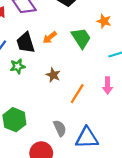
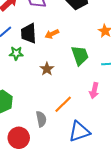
green trapezoid: (81, 38) -> (80, 55), moved
orange line: (77, 94) -> (63, 104), moved
blue triangle: (87, 138) -> (79, 131), moved, turned -30

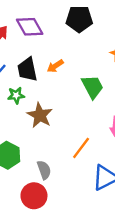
brown star: (47, 69) -> (40, 115), moved, size x1.5
gray semicircle: (41, 119) -> (44, 170), moved

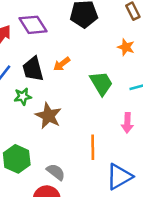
orange line: (81, 148) -> (93, 147), turned -35
gray semicircle: (44, 170) -> (56, 172), turned -30

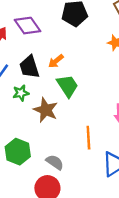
green trapezoid: (101, 83) -> (67, 86), moved

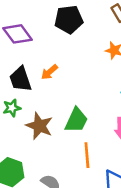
green trapezoid: (67, 86) -> (76, 120), moved, turned 60

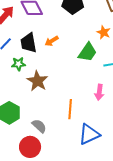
green trapezoid: (76, 120) -> (88, 52), moved

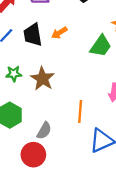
green star: (18, 64) -> (14, 74), moved
gray semicircle: (39, 126) -> (44, 131), turned 77

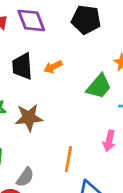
brown star: (43, 79) -> (29, 118), turned 30

